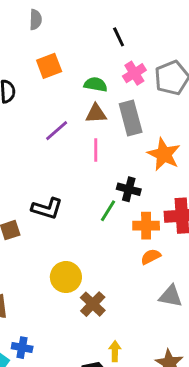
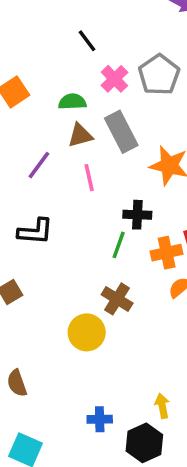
black L-shape: (47, 208) -> (35, 231), moved
brown cross: (93, 304) -> (117, 299), moved
blue cross: (22, 348) -> (100, 419), moved

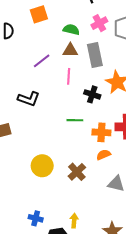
black cross: (137, 215) -> (92, 94), moved
green line: (119, 245) -> (75, 120), turned 56
brown cross: (117, 299) -> (77, 172), moved

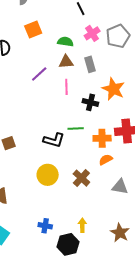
gray rectangle: (95, 55) -> (90, 64), size x0.7
black L-shape: (29, 99) -> (54, 140), moved

